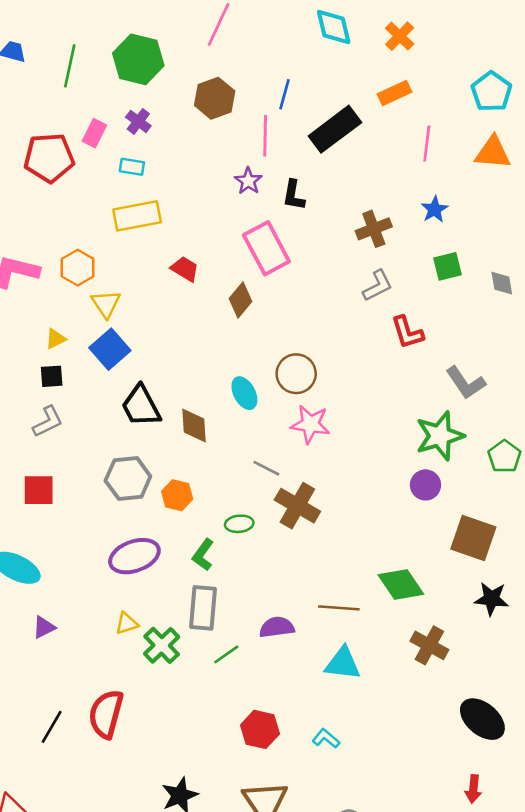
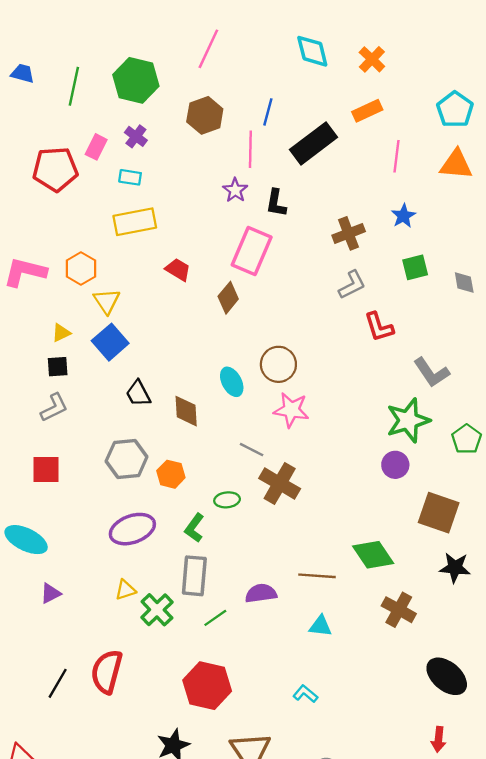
pink rectangle: (266, 248) -> (252, 251), turned 51
black trapezoid: (141, 406) -> (138, 394), size x0.7
cyan triangle: (343, 663) -> (321, 626), size x0.7
red hexagon: (260, 729) -> (207, 686), moved, size x1.4

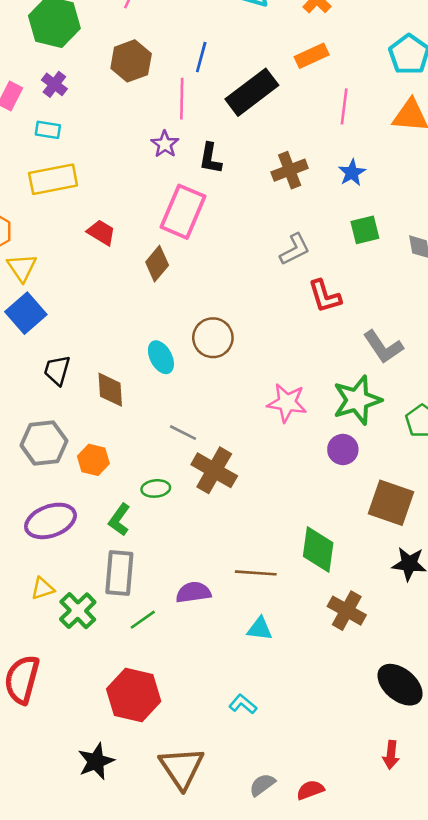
brown cross: (349, 233) -> (290, 170), moved
black trapezoid: (138, 394) -> (57, 370), turned 44
pink star: (291, 410) -> (287, 403), moved
green diamond: (373, 555) -> (318, 550), turned 42

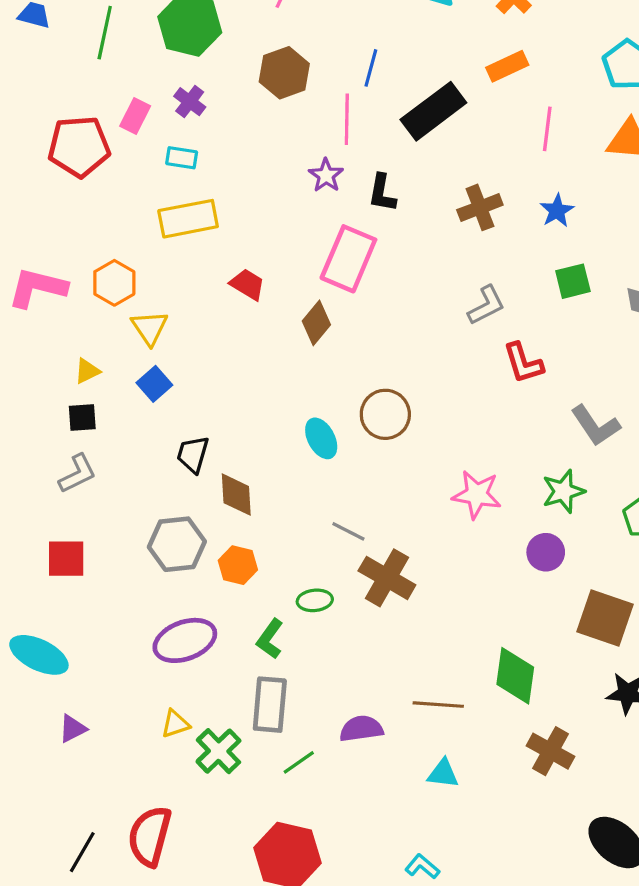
blue square: (26, 313) -> (154, 384), size x0.7
brown diamond: (110, 390) -> (236, 495), moved
green star: (357, 400) -> (563, 491), size x0.7

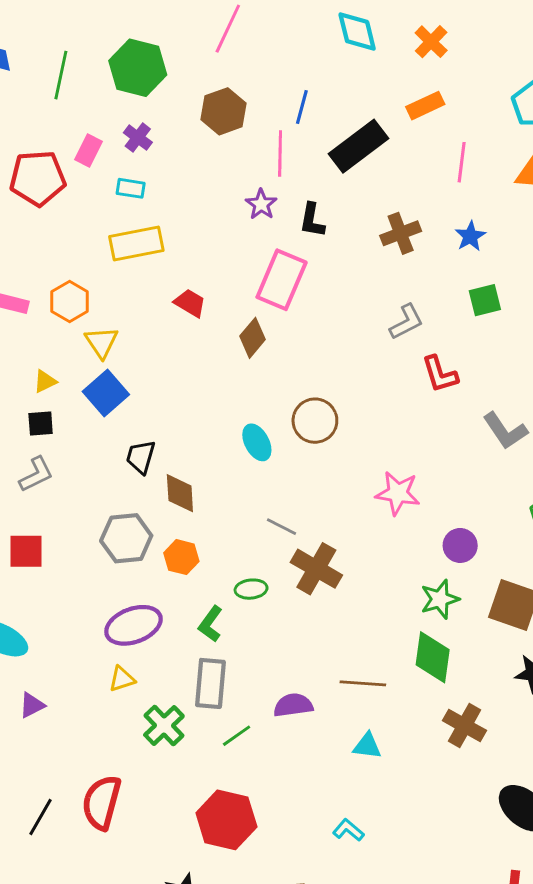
blue square: (154, 384) -> (106, 393), size x1.4
green star: (563, 491) -> (440, 599), moved
yellow triangle: (175, 724) -> (122, 679), moved

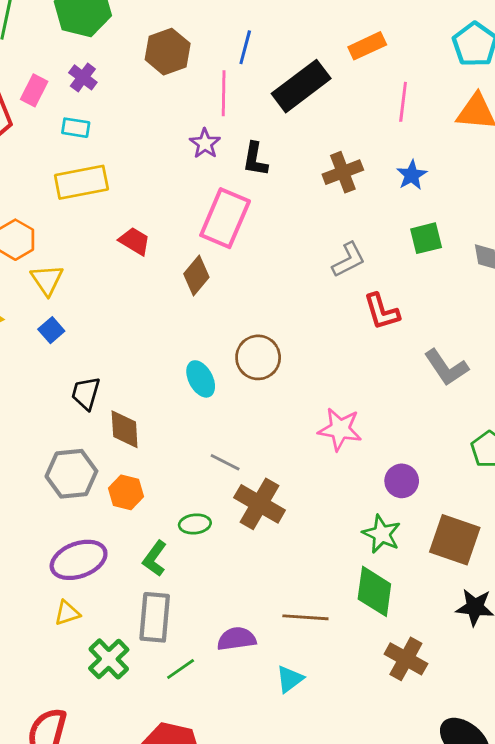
blue square: (106, 393) -> (51, 330), size x0.6
green star: (440, 599) -> (382, 534), turned -30
cyan triangle: (367, 746) -> (290, 679), moved, turned -44

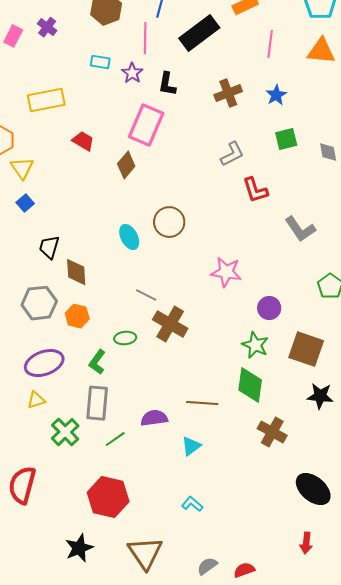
cyan rectangle: (76, 128) -> (100, 62), moved

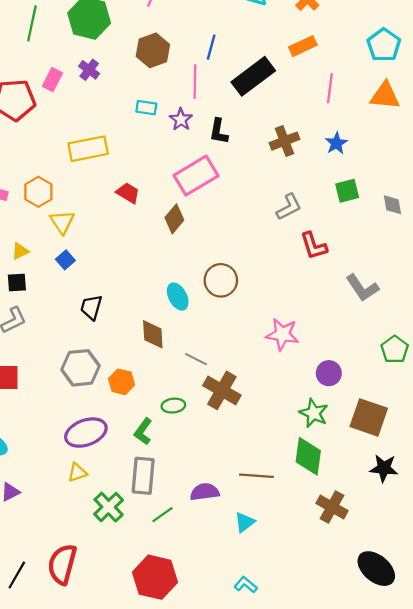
pink rectangle: (146, 125) -> (196, 176), turned 36
brown diamond: (76, 272) -> (153, 334), moved

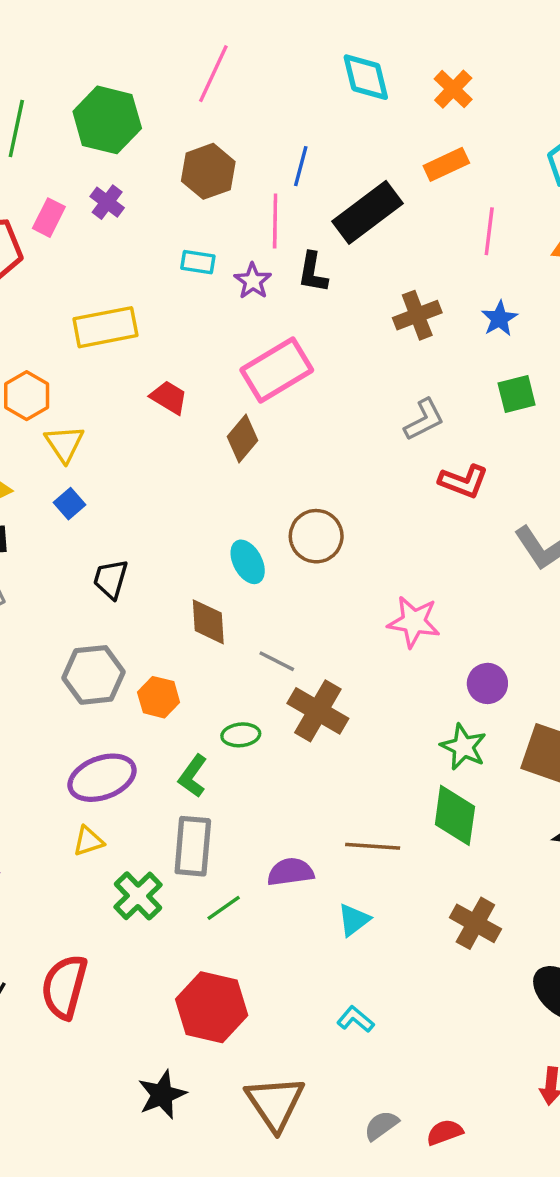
black L-shape: (219, 131) -> (313, 272), moved
red L-shape: (314, 246) -> (463, 481), turned -52
brown cross: (332, 507) -> (475, 923), moved

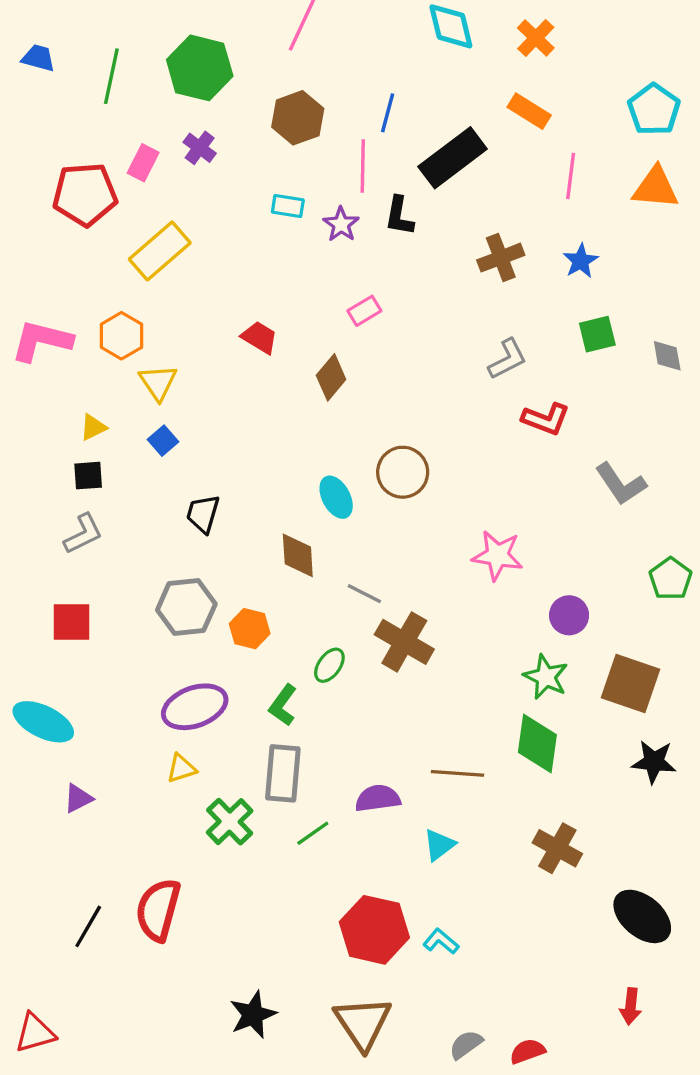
orange rectangle: (446, 164) -> (529, 111), turned 57
yellow rectangle: (105, 327) -> (160, 251), moved, turned -30
pink rectangle: (277, 370) -> (364, 311), size x0.5
green ellipse: (241, 735) -> (329, 665), turned -48
red hexagon: (212, 1007) -> (374, 930), moved

